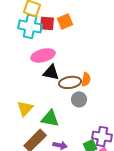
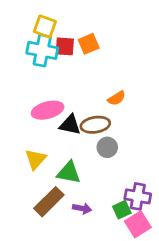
pink ellipse: (43, 55) -> (48, 110), moved
black triangle: (51, 72) -> (70, 125), moved
orange semicircle: (86, 79) -> (117, 98), moved, turned 48

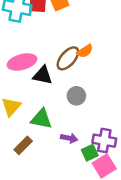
brown ellipse: (95, 125) -> (68, 58), moved, turned -40
brown rectangle: (49, 202) -> (23, 145), size x0.7
purple arrow: (82, 208) -> (69, 138), moved

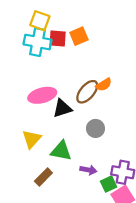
black triangle: (43, 75) -> (62, 108), turned -30

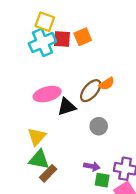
cyan cross: (37, 42) -> (42, 42), turned -35
green triangle: (61, 151) -> (39, 159), moved
green square: (109, 184) -> (102, 180), moved, turned 35

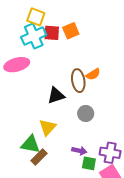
brown ellipse: (91, 91) -> (78, 81), turned -50
pink ellipse: (47, 94) -> (17, 65), moved
yellow triangle: (37, 137) -> (47, 127), moved

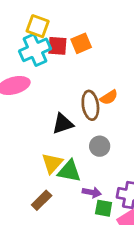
green triangle: (31, 144) -> (69, 171), moved

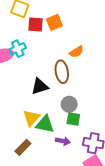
cyan cross: (35, 50) -> (18, 49), moved, size x0.7
orange semicircle: (109, 97) -> (76, 52), moved
green square: (104, 208) -> (73, 119), moved

